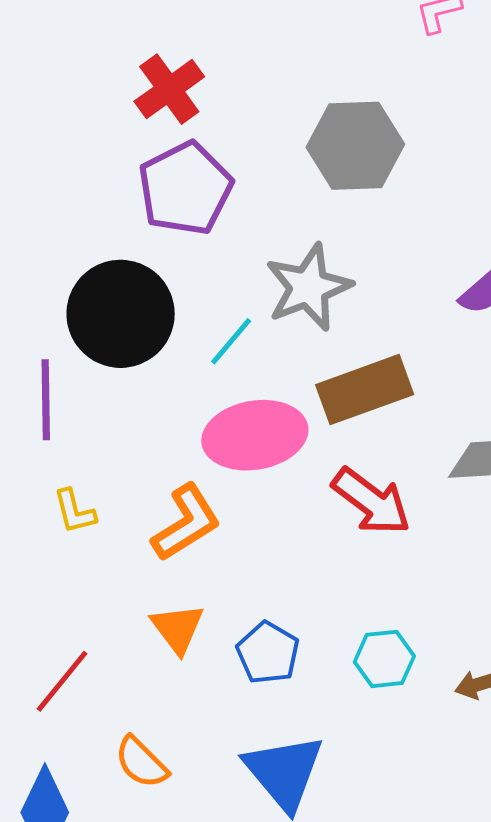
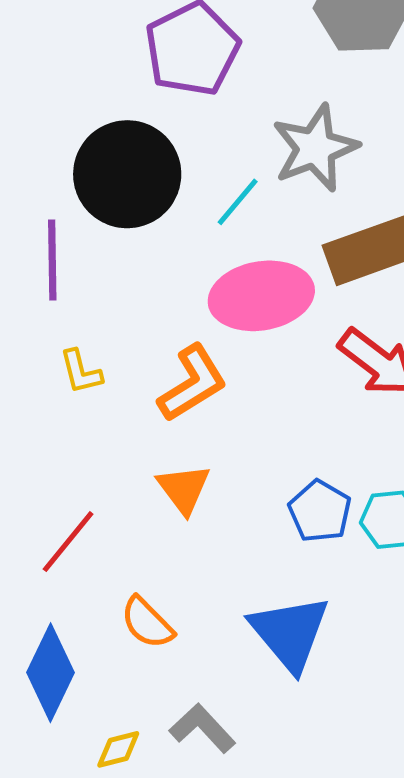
blue pentagon: (268, 653) -> (320, 511), moved

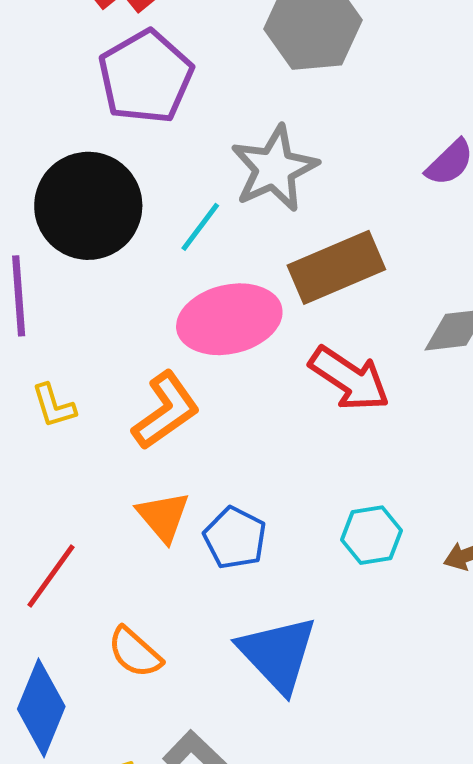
blue pentagon: (320, 511) -> (235, 538), moved

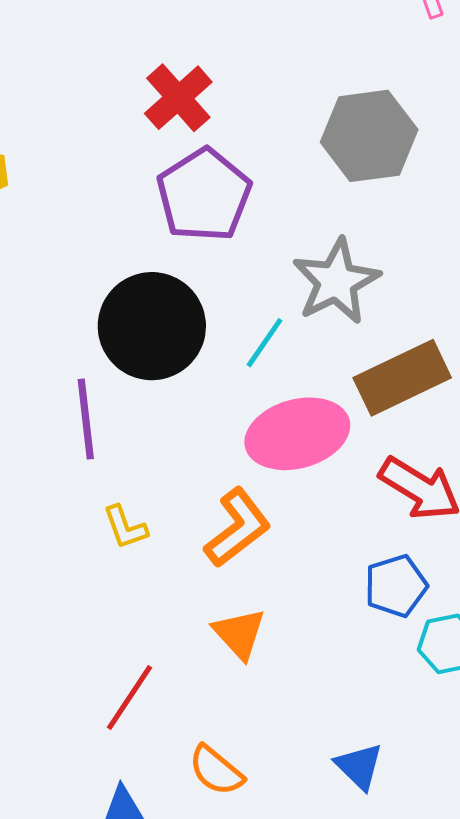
blue pentagon: (235, 538) -> (396, 586), moved, turned 30
blue triangle: (278, 654) -> (359, 766), size x0.6

